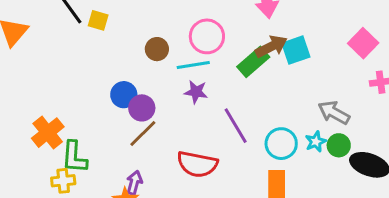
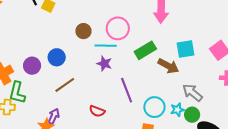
brown arrow: (271, 46) -> (168, 66), moved, turned 45
cyan square: (296, 50) -> (186, 49), moved
purple circle: (142, 108) -> (32, 66), moved
red semicircle: (197, 164) -> (97, 111), size x0.6

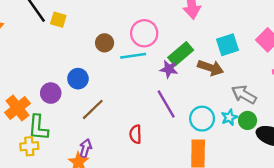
purple star: (104, 64) -> (169, 69), moved
red semicircle: (97, 111) -> (136, 134), turned 77

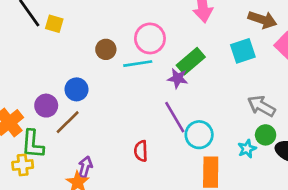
brown arrow: (211, 68) -> (262, 20), moved
brown line: (93, 109) -> (68, 122), moved
cyan star: (229, 117) -> (247, 149), moved
cyan circle: (202, 119) -> (199, 135), moved

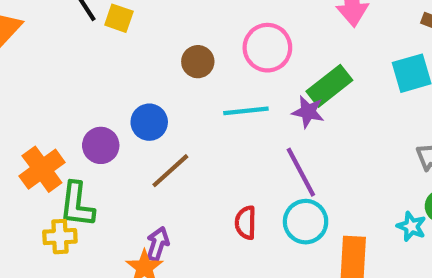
cyan line: (138, 64) -> (246, 111), moved
brown line: (68, 122) -> (170, 171), moved
cyan circle: (199, 135) -> (306, 222), moved
cyan star: (247, 149) -> (411, 226), turned -30

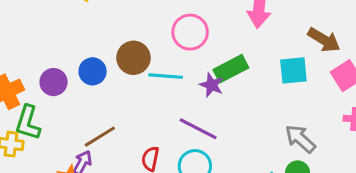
brown circle: (198, 62) -> (133, 58), moved, size x1.4
brown line: (170, 171) -> (100, 137), moved
purple line: (301, 172) -> (198, 129), turned -45

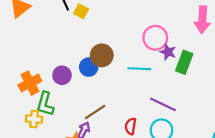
brown circle: (133, 58) -> (102, 55), moved
green rectangle: (231, 69) -> (184, 62), turned -40
purple star: (212, 85) -> (168, 52), moved

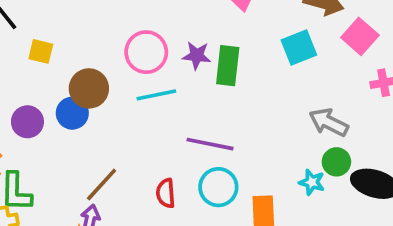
yellow square: (81, 11) -> (41, 51), moved
pink circle: (155, 38) -> (146, 52), moved
purple circle: (62, 75) -> (27, 122), moved

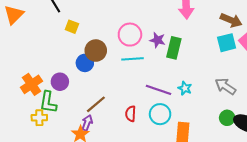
cyan square: (299, 47) -> (227, 43), moved
purple circle: (27, 122) -> (60, 82), moved
green circle: (336, 162) -> (227, 118), moved
cyan star: (312, 182) -> (185, 88), moved

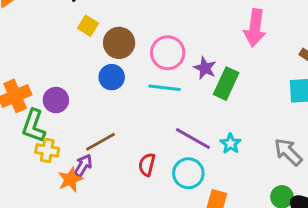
brown circle: (96, 51) -> (119, 43), moved
blue circle: (85, 63) -> (112, 77), moved
yellow cross: (39, 118) -> (47, 150), moved

